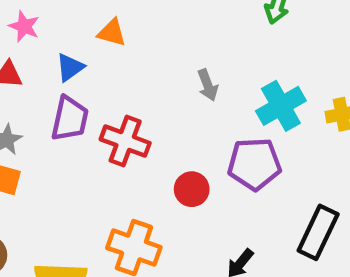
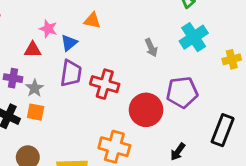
pink star: (24, 26) -> (48, 29), moved
cyan cross: (281, 106) -> (194, 37), moved
red circle: (192, 189) -> (146, 110), size x1.6

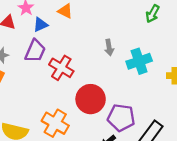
cyan cross: (194, 37) -> (139, 61), moved
purple pentagon: (182, 92) -> (121, 118), moved

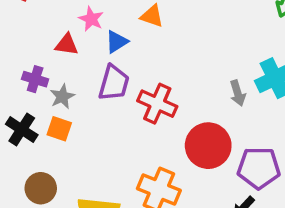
gray arrow: (109, 47) -> (238, 93), moved

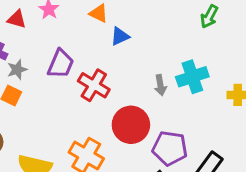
blue triangle: (117, 42) -> (120, 36), moved
red triangle: (67, 45) -> (17, 19), moved

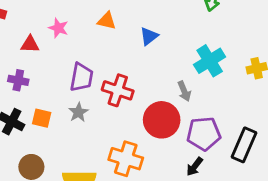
blue triangle: (120, 36) -> (149, 36), moved
gray star: (17, 70) -> (78, 112), moved
gray arrow: (160, 85) -> (184, 91), moved

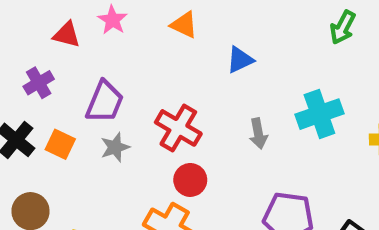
purple trapezoid: (82, 77) -> (105, 102), moved
purple cross: (18, 80) -> (39, 83), turned 36
gray arrow: (184, 91) -> (258, 134), moved
red circle: (162, 120) -> (190, 180), moved, size x0.6

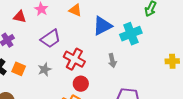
blue triangle: (240, 60) -> (102, 26), size x1.5
purple trapezoid: (105, 102) -> (50, 39), moved, turned 35
cyan cross: (319, 114) -> (131, 34), moved

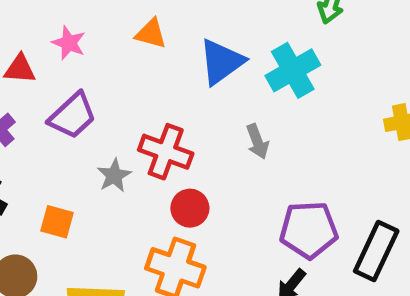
purple trapezoid: (50, 39) -> (73, 116), moved
orange square: (19, 69) -> (57, 222), moved
gray star: (45, 69) -> (114, 176), moved

